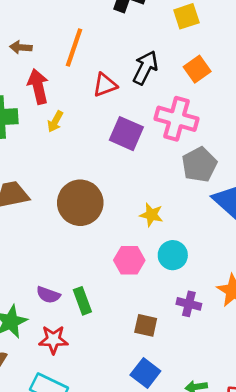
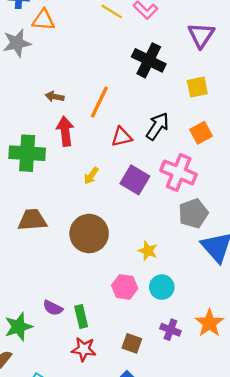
yellow arrow: (55, 122) -> (91, 176), moved
red star: (53, 340) -> (84, 349), moved

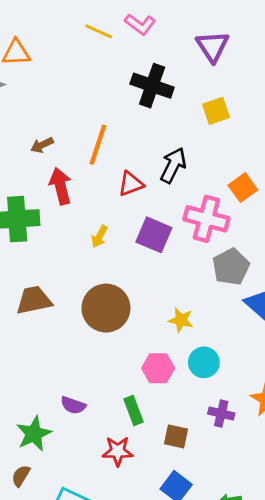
brown arrow: (55, 97) -> (42, 145), turned -30
orange square: (201, 133) -> (243, 188), moved
green rectangle: (81, 316) -> (134, 411), moved

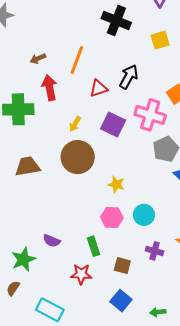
brown circle: (106, 308) -> (78, 157), moved
yellow star: (181, 320) -> (116, 185), moved

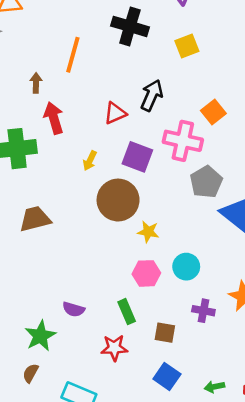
brown arrow: (38, 59) -> (36, 83), turned 119
orange line: (77, 60) -> (73, 55), moved
brown circle: (78, 157) -> (118, 200), moved

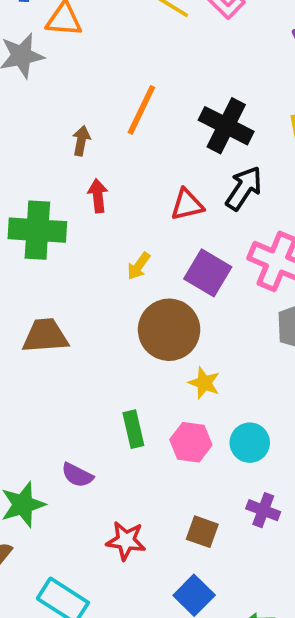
black cross: (130, 26) -> (226, 126), moved
red arrow: (54, 118) -> (98, 196), size x0.7
green rectangle: (127, 312) -> (133, 429), moved

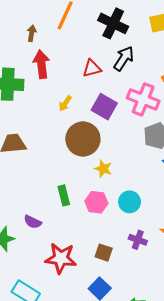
red arrow: (98, 196) -> (41, 64), size x1.5
red star: (126, 541) -> (61, 258), size x1.4

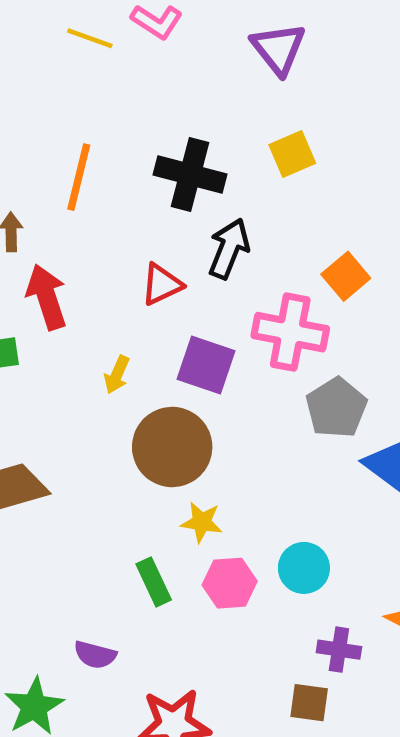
yellow star: (103, 169) -> (202, 522), moved
brown square: (104, 253) -> (309, 703), moved

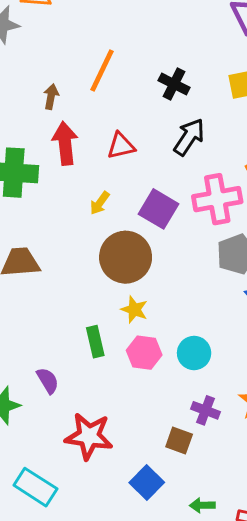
black cross: (190, 175) -> (174, 84), size x0.7
red triangle: (162, 284) -> (121, 146), moved
pink cross: (290, 332) -> (217, 199), turned -33
purple semicircle: (95, 655) -> (48, 381), turned -148

